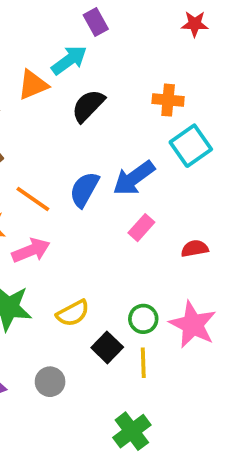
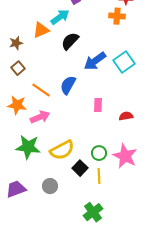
orange cross: (168, 100) -> (117, 16), moved
blue arrow: (134, 178) -> (95, 61), moved
pink rectangle: (141, 228) -> (98, 105), turned -40
yellow semicircle: (73, 313) -> (62, 150), size x1.4

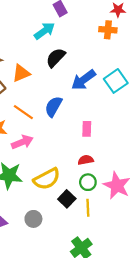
orange triangle: (41, 30) -> (21, 73), moved
red semicircle: (126, 116) -> (86, 160), moved

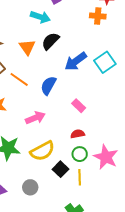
cyan arrow: (45, 31) -> (40, 17), turned 54
orange triangle: (21, 73) -> (27, 47), moved, turned -42
orange line: (23, 112) -> (19, 79), moved
pink rectangle: (87, 129) -> (79, 106), turned -48
pink arrow: (22, 142) -> (35, 118), moved

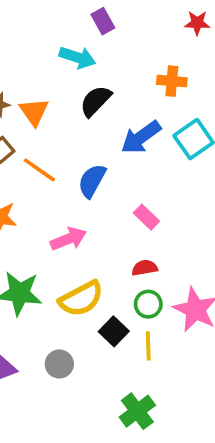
orange cross: (98, 16) -> (172, 81), moved
orange triangle: (27, 47) -> (34, 112), moved

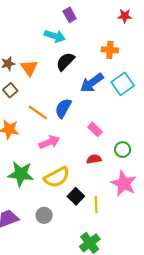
orange line: (39, 170) -> (38, 112), moved
green circle: (148, 304) -> (123, 150), moved

